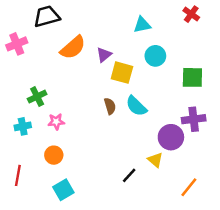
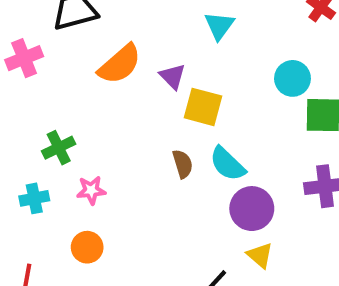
cyan triangle: (142, 25) -> (219, 26), moved, turned -42
purple triangle: (104, 55) -> (173, 76), turned -35
cyan circle: (155, 56) -> (292, 78), moved
purple circle: (171, 137) -> (252, 209), moved

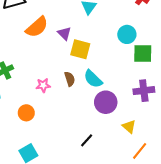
pink star: (91, 190) -> (43, 85), moved
orange circle: (87, 247) -> (26, 113), moved
yellow triangle: (260, 255) -> (129, 127), moved

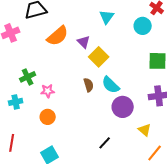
cyan circle: (127, 34) -> (143, 26), moved
yellow square: (80, 49) -> (99, 57), turned 30
pink star: (43, 85) -> (48, 91), moved

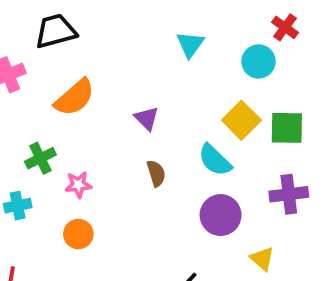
orange semicircle: (58, 36) -> (75, 97), moved
purple triangle: (84, 42) -> (147, 118), moved
yellow square: (99, 57) -> (241, 120), moved
cyan semicircle: (111, 85) -> (215, 160), moved

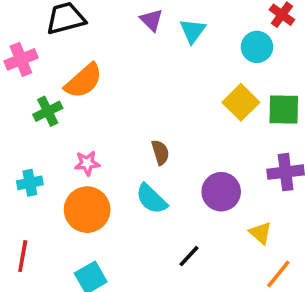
purple triangle: (147, 118) -> (151, 20), moved
green cross: (40, 158) -> (48, 111), moved
cyan semicircle: (215, 160) -> (151, 199), moved
orange circle: (78, 234) -> (87, 210), size x1.6

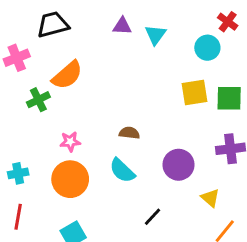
purple triangle: (151, 20) -> (122, 26), turned -42
yellow square: (241, 102) -> (194, 92), turned 36
brown semicircle: (160, 152) -> (129, 133), turned -66
cyan cross: (30, 183) -> (18, 173), moved

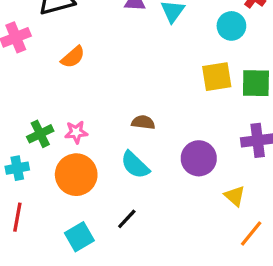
orange semicircle: (67, 75) -> (73, 57), size x0.7
green cross: (38, 100) -> (40, 134), moved
black line: (153, 217) -> (127, 219), moved

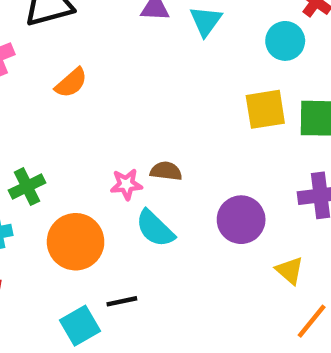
pink star: (76, 132) -> (126, 184), moved
black line: (127, 219) -> (122, 301), moved, turned 35

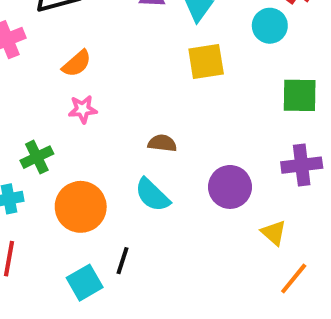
yellow square: (265, 109) -> (206, 62), moved
pink star: (126, 184) -> (83, 109), moved
black line: (122, 301) -> (122, 261), turned -60

